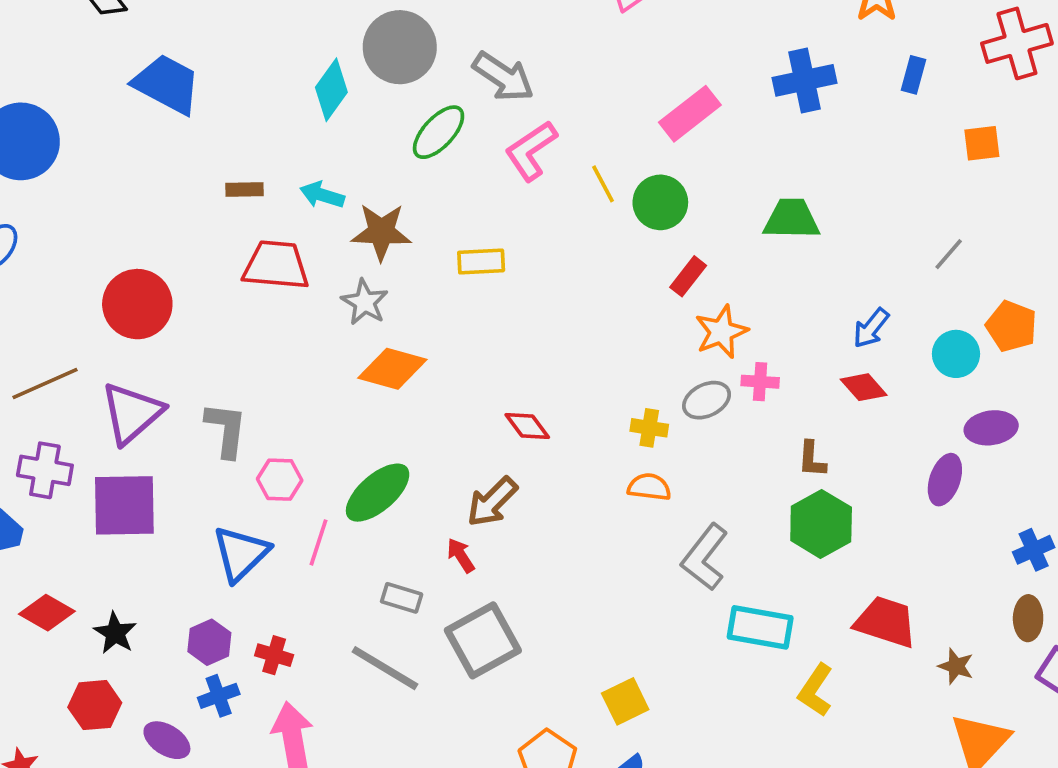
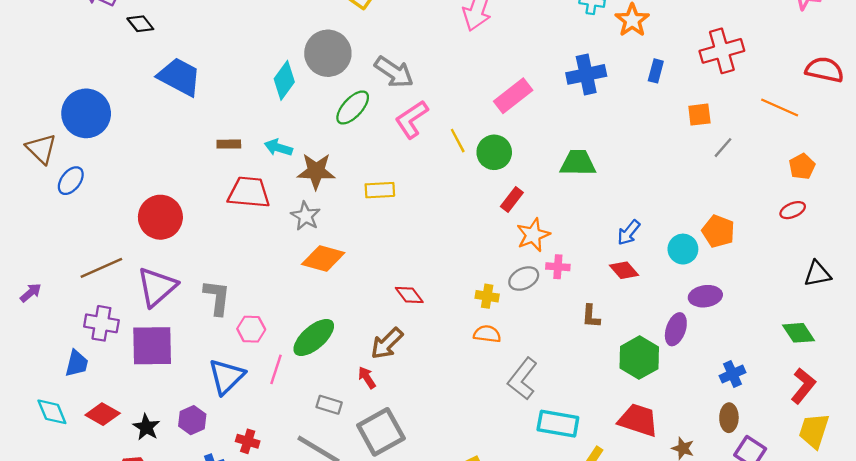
gray line: (949, 254) -> (723, 148), moved
green hexagon: (821, 524) -> (639, 358), moved
purple hexagon: (209, 642) -> (192, 420), moved

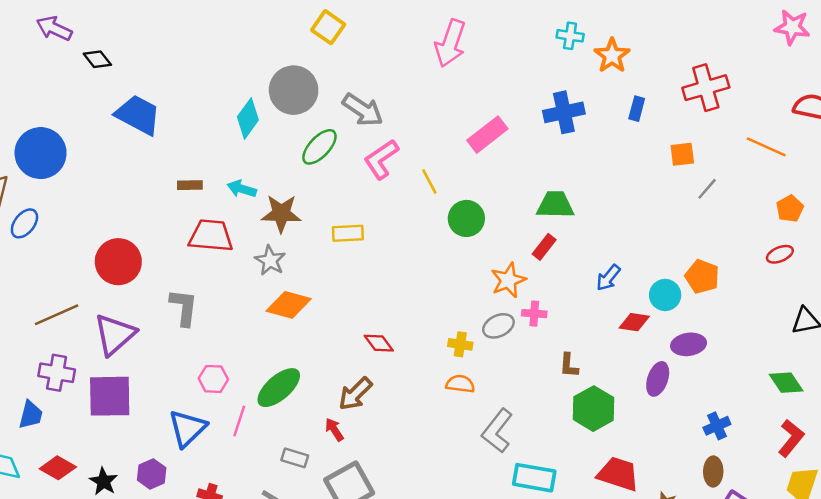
green circle: (494, 152) -> (466, 218), moved
red rectangle: (512, 199) -> (544, 247), moved
red diamond: (624, 270) -> (634, 322), moved, turned -40
gray L-shape: (217, 297) -> (184, 307), moved
green hexagon: (639, 358) -> (593, 409), moved

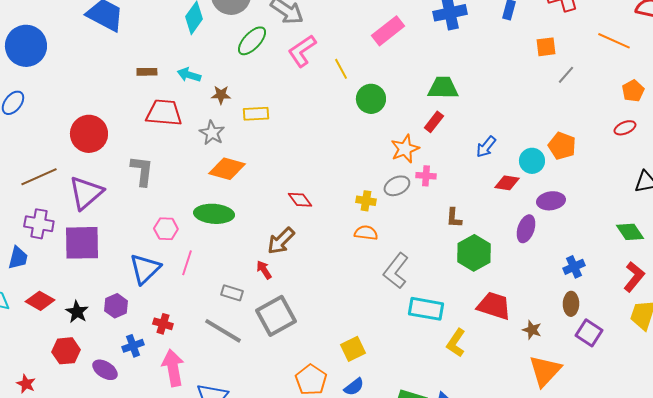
brown star: (281, 214) -> (221, 95), size x0.6
yellow rectangle: (348, 233) -> (256, 114), moved
green ellipse: (279, 388) -> (214, 214), moved, turned 45

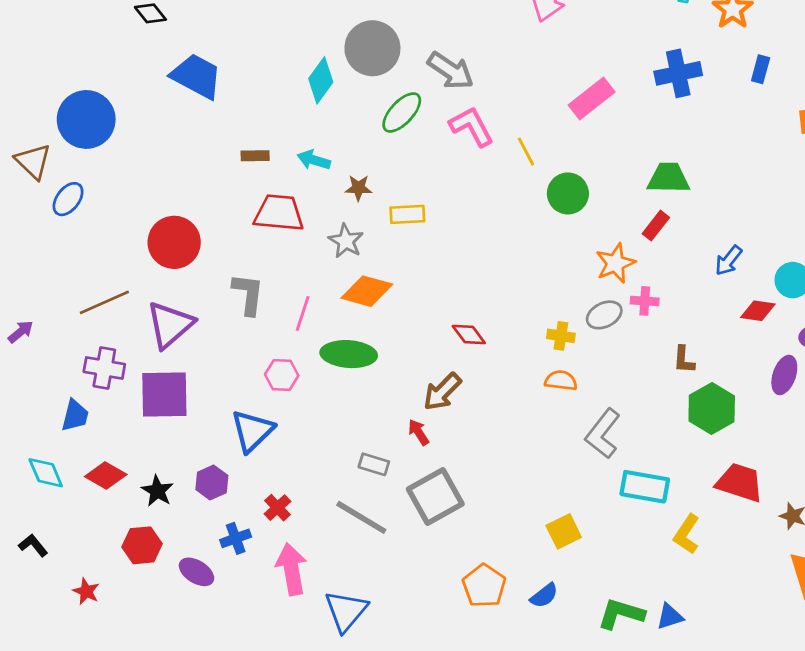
pink L-shape: (302, 51) -> (472, 126), turned 96
pink line: (187, 263) -> (303, 314), moved
red cross: (163, 324) -> (277, 508), turned 30
yellow square: (353, 349) -> (564, 531), moved

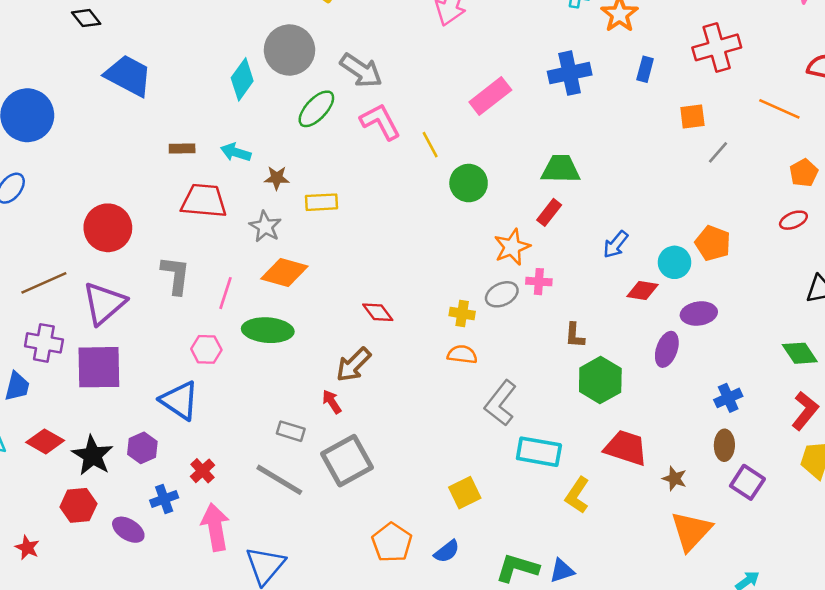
blue triangle: (252, 431) -> (179, 400), turned -42
black star: (157, 491) -> (93, 455), size x1.4

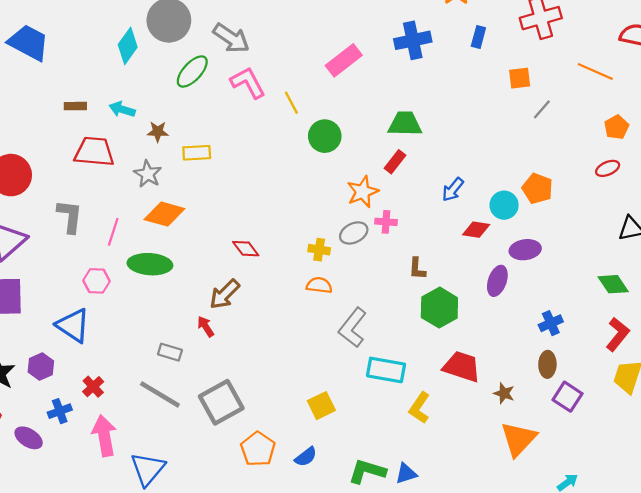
gray square: (347, 461) -> (221, 402), moved

